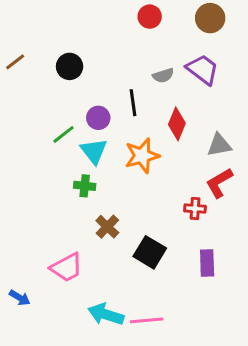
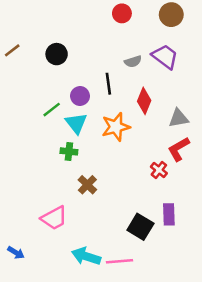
red cross: (195, 209) -> (159, 170), turned 35
black square: (150, 252) -> (140, 227), moved
blue arrow: (20, 298) -> (16, 253), moved

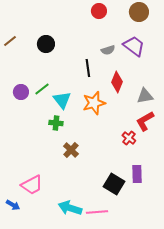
purple circle: (80, 96) -> (21, 92), moved
pink trapezoid: (54, 218) -> (32, 185), moved

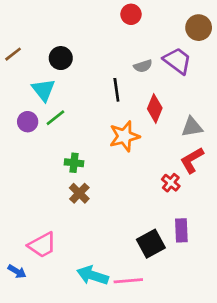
brown circle: (139, 12) -> (199, 28), moved
cyan triangle: (62, 100) -> (44, 90), moved
brown cross: (71, 150) -> (79, 193), moved
black square: (114, 184) -> (151, 244), turned 30

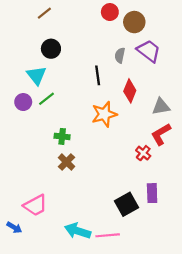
brown circle: (199, 28) -> (134, 22), moved
brown line: (13, 54) -> (44, 13), moved
gray semicircle: (143, 66) -> (120, 55), turned 120

